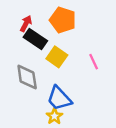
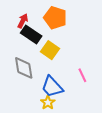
pink line: (94, 62) -> (82, 75), moved

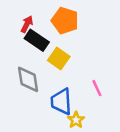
blue trapezoid: (52, 87) -> (61, 102), turned 40
yellow star: (48, 102) -> (76, 120), moved

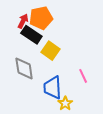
orange pentagon: (65, 21) -> (41, 18), moved, turned -30

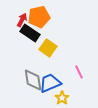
gray diamond: (24, 69) -> (33, 80), moved
blue trapezoid: (53, 88) -> (50, 83), turned 70

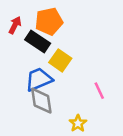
red arrow: (22, 20) -> (15, 25), moved
blue trapezoid: (50, 83) -> (39, 79), moved

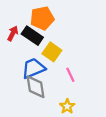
red arrow: (15, 25) -> (13, 33), moved
pink line: (99, 91) -> (70, 75), moved

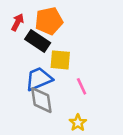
red arrow: (13, 33) -> (18, 22), moved
yellow square: (52, 52) -> (60, 60), turned -30

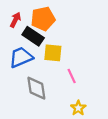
blue trapezoid: (39, 79) -> (21, 57), moved
yellow star: (78, 123) -> (78, 108), moved

